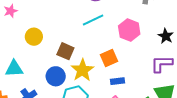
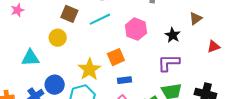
yellow circle: (34, 37) -> (58, 38), moved
brown square: (65, 51) -> (69, 14), moved
cyan triangle: (14, 69) -> (30, 58), moved
blue circle: (56, 76) -> (55, 85), moved

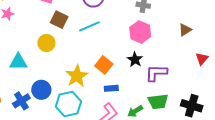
pink hexagon: (136, 29) -> (140, 32), moved
black star: (173, 35) -> (135, 60), moved
red triangle: (214, 47) -> (202, 59), turned -32
orange square: (116, 57) -> (104, 65), turned -30

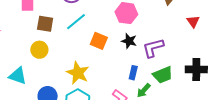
cyan triangle: (18, 62) -> (18, 76), turned 36
orange square: (104, 65) -> (99, 41), moved
blue rectangle: (111, 88) -> (133, 73), moved, turned -56

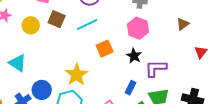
orange square: (99, 41) -> (105, 49), turned 30
yellow circle: (39, 50) -> (31, 25), moved

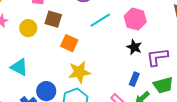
cyan line: (87, 25) -> (100, 20), moved
orange square: (105, 49) -> (69, 43), moved, turned -36
yellow star: (77, 75) -> (79, 72), turned 30

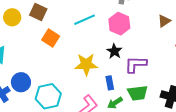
yellow star: (79, 72) -> (86, 64), moved
blue rectangle: (134, 79) -> (110, 83), turned -40

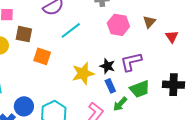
brown triangle: (164, 21) -> (149, 22), moved
pink hexagon: (119, 24) -> (118, 25), moved
black star: (114, 51) -> (107, 66), moved

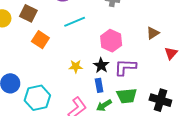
pink hexagon: (118, 25) -> (111, 41), moved
yellow star: (83, 73) -> (76, 66), size x0.6

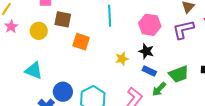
cyan line: (75, 22) -> (110, 16), turned -55
purple L-shape: (125, 67) -> (183, 29), moved
blue rectangle: (99, 85) -> (149, 71), turned -40

